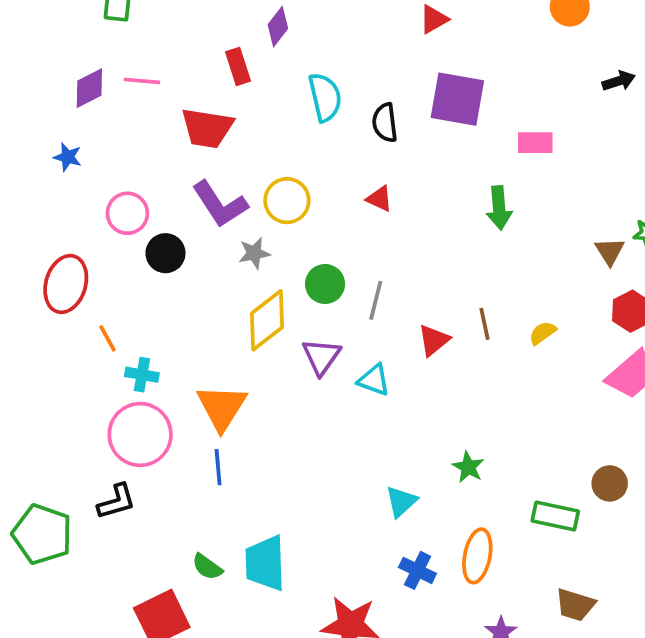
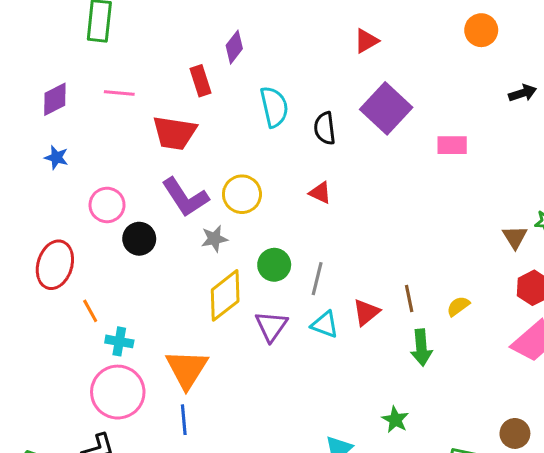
purple diamond: (89, 88) -> (55, 99), moved
purple square: (457, 99) -> (386, 108), turned 33
green arrow: (499, 208) -> (421, 348), moved
cyan triangle: (374, 380) -> (325, 325), moved

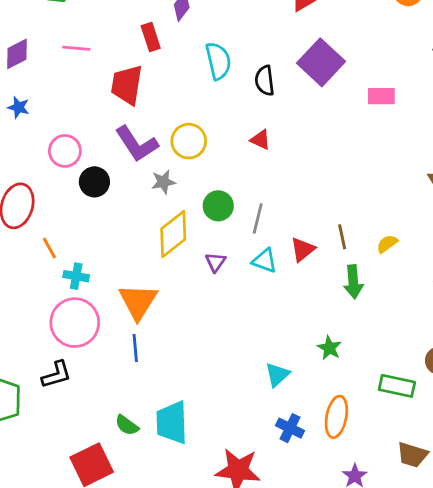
red trapezoid: (175, 133) -> (127, 85), turned 90
purple triangle: (271, 326) -> (215, 262), size x0.7

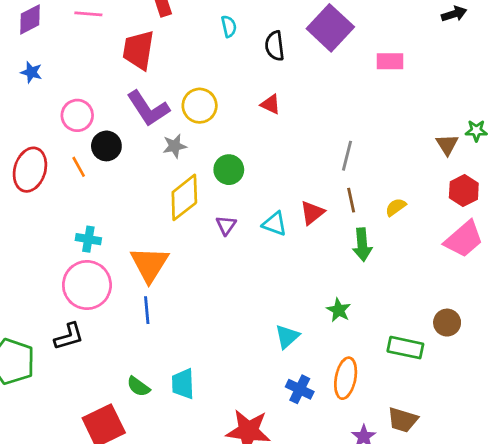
cyan semicircle: (218, 61) -> (229, 26), size x0.6
gray line: (258, 218) -> (347, 156), moved
orange line: (49, 248) -> (79, 167), moved
cyan trapezoid: (172, 422) -> (183, 384), size x0.7
brown trapezoid: (412, 455) -> (403, 420), moved

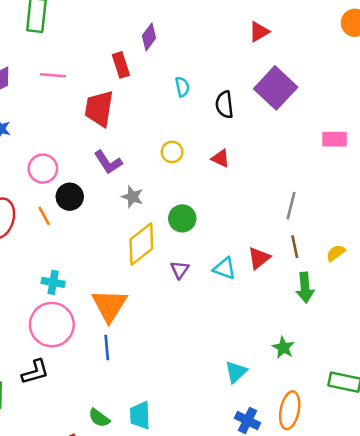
pink rectangle: (390, 61) -> (334, 139), moved
yellow circle: (200, 106) -> (172, 152), moved, size x0.7
purple L-shape: (148, 108) -> (108, 162), size x0.7
gray star: (175, 146) -> (132, 197), turned 30

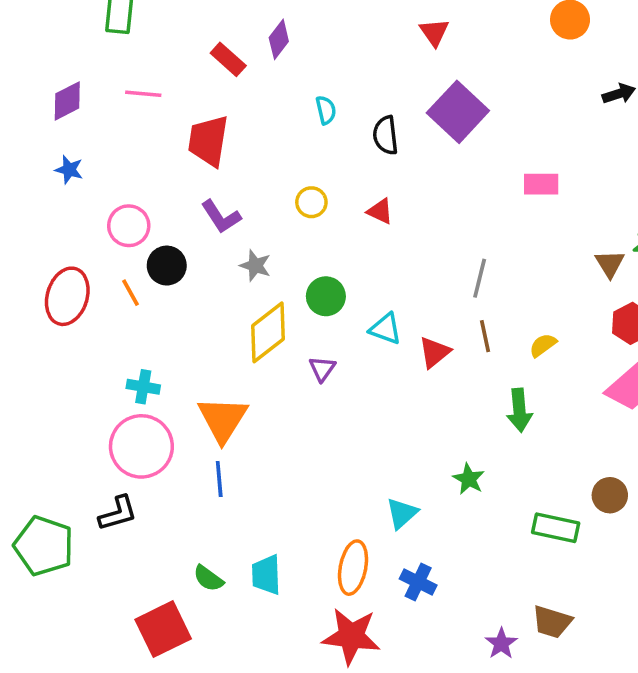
red triangle: (259, 32) -> (434, 32), turned -35
red rectangle: (121, 65) -> (228, 59), moved, turned -30
cyan triangle: (224, 268) -> (386, 329), moved
green arrow: (305, 287) -> (519, 410), moved
orange ellipse: (290, 410) -> (353, 568), moved

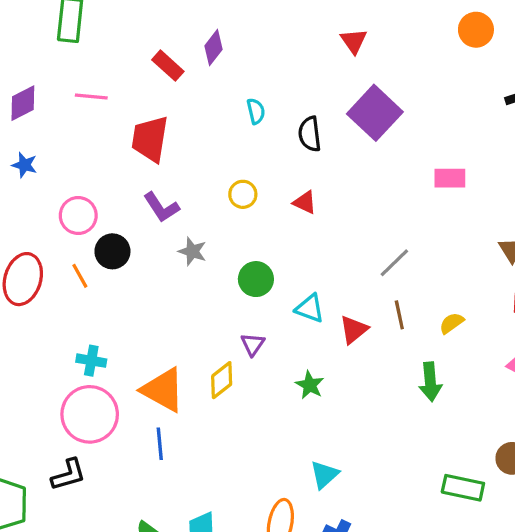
gray line: (480, 278) -> (394, 263), turned 32
yellow diamond: (268, 332) -> (222, 380), moved, size x0.7
orange triangle: (223, 419) -> (163, 390), turned -33
green star: (469, 479) -> (310, 385), moved

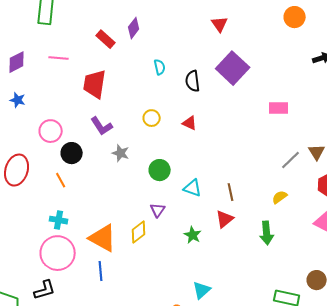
gray line: (394, 263) -> (291, 160), moved
orange line: (80, 276) -> (61, 180), moved
brown line: (399, 315) -> (231, 192), moved
red triangle: (354, 330) -> (225, 219), moved

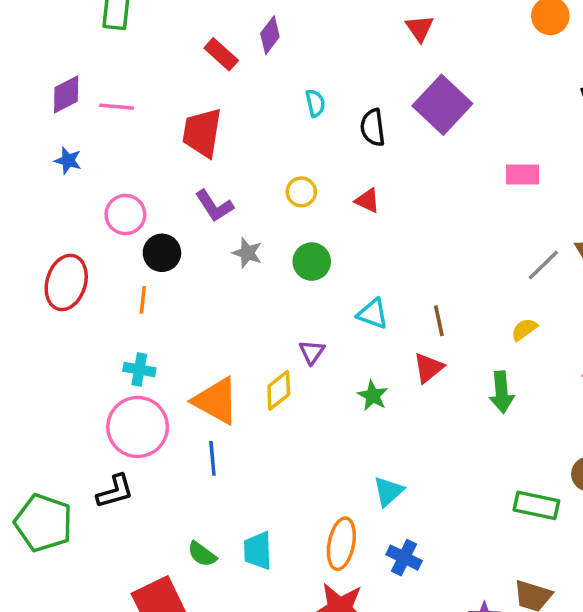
pink line: (59, 58) -> (117, 107), moved
green circle: (160, 170) -> (312, 262), moved
orange line: (61, 180) -> (143, 300), turned 35

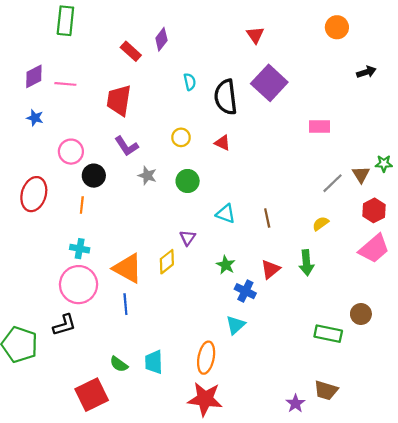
black semicircle: (373, 127) -> (226, 97), size x1.5
red triangle: (428, 368) -> (270, 269), moved
blue cross: (404, 558) -> (245, 291), moved

